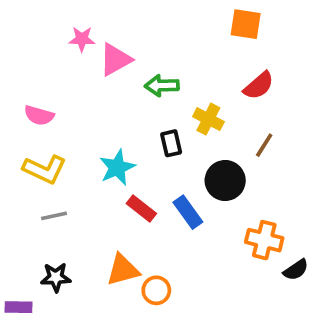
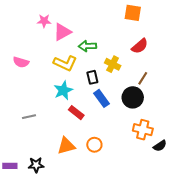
yellow L-shape: (45, 169) -> (65, 63), moved
black circle: (225, 181) -> (133, 97), moved
blue rectangle: (188, 212) -> (101, 98), moved
black star: (56, 277) -> (36, 165), moved
orange circle: (156, 290) -> (94, 145), moved

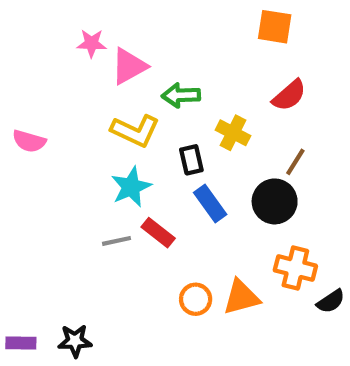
pink semicircle: (21, 62) -> (29, 141), moved
gray line: (29, 117) -> (116, 241), moved
orange triangle: (66, 146) -> (241, 297), moved

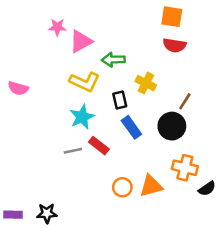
red semicircle: (289, 95) -> (174, 45), moved, turned 50

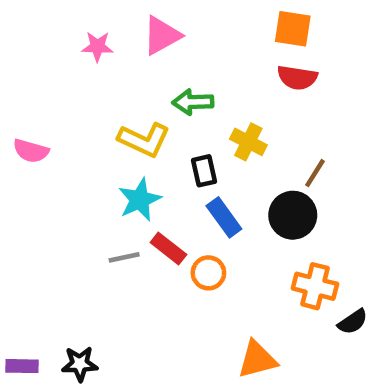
pink triangle: (81, 41) -> (162, 35), moved
orange triangle: (151, 186) -> (257, 359), moved
orange circle: (122, 187) -> (208, 273), moved

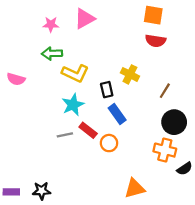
green arrow: (193, 102) -> (52, 54), moved
black circle: (293, 215) -> (174, 122), moved

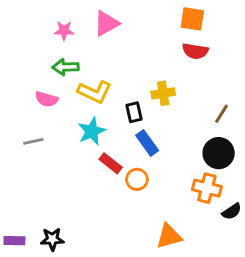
yellow cross: (130, 74) -> (163, 93), turned -36
pink semicircle: (16, 79) -> (47, 99), moved
brown line: (165, 91) -> (221, 114), moved
gray line: (65, 135) -> (33, 141), moved

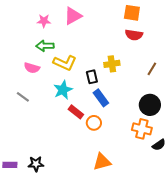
brown line: (221, 114) -> (152, 69), moved
gray line: (33, 141) -> (23, 97), turned 48
orange triangle: (169, 236) -> (102, 162), moved

